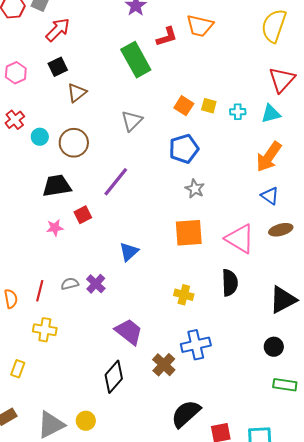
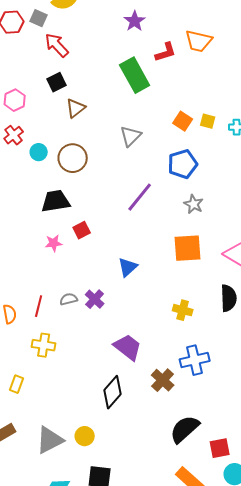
red arrow: (58, 30) -> (57, 45), turned -88
pink hexagon: (16, 73) -> (15, 100), moved
purple line: (116, 182) -> (140, 197), moved

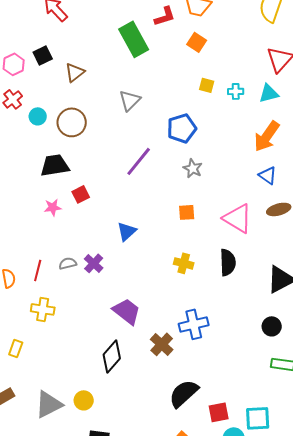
black square: (57, 82) -> (43, 55), moved
orange square: (183, 121) -> (197, 42), moved
orange square: (188, 248) -> (187, 212), size x0.6
yellow cross: (183, 310) -> (184, 263), moved

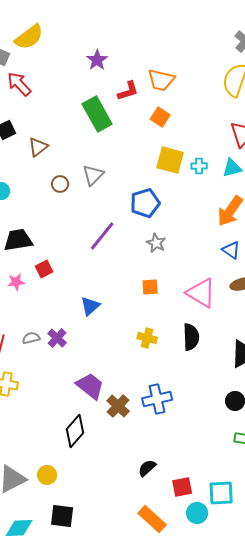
yellow square: (207, 85) -> (170, 160), size x1.8
brown circle: (72, 122) -> (60, 184), moved, size x0.6
brown cross: (162, 344) -> (118, 406), moved
black semicircle: (184, 393) -> (147, 468), size x0.6

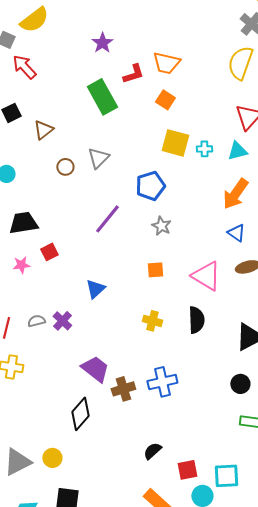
brown cross: (118, 406) -> (123, 389), turned 30

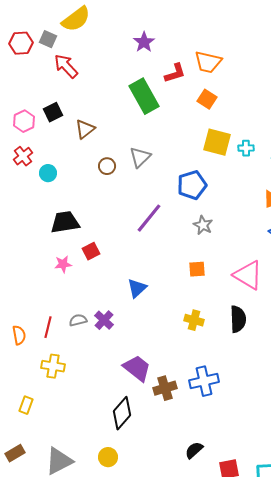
yellow circle: (52, 458) -> (108, 457), moved

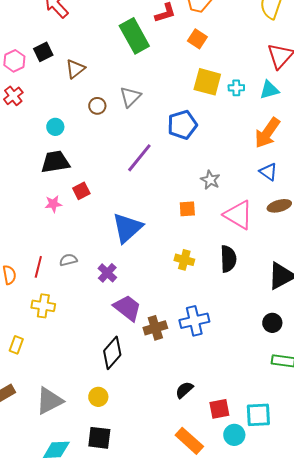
cyan circle: (48, 173) -> (55, 127), moved
gray star: (203, 225) -> (210, 180), moved
blue triangle: (137, 288) -> (127, 228), size x1.6
purple cross: (104, 320) -> (107, 273), moved

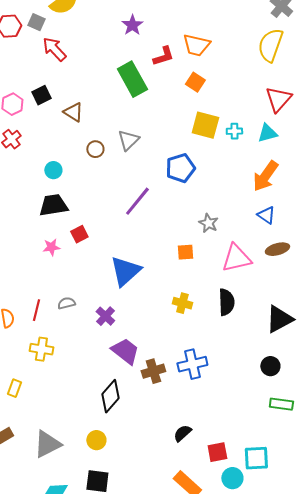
brown triangle: (75, 69) -> (73, 112), turned -50
pink triangle: (238, 215) -> (236, 258), turned -44

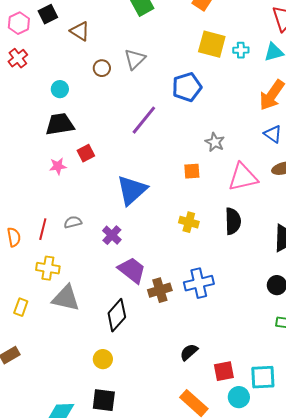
gray triangle: (47, 444) -> (66, 298), moved, turned 40

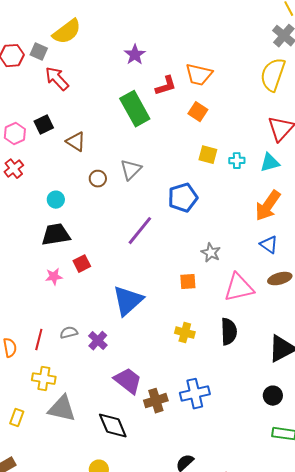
yellow square: (212, 44) -> (208, 155), size x0.7
purple cross: (112, 235) -> (98, 341), moved
black diamond: (117, 315) -> (113, 426), turned -64

